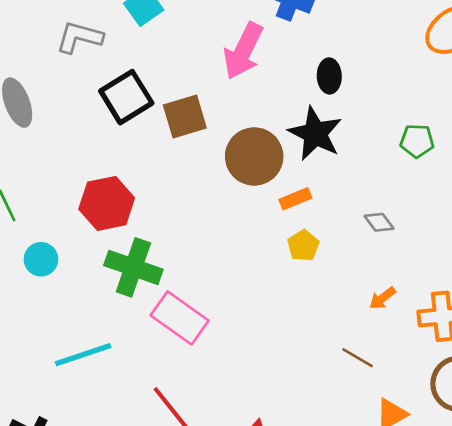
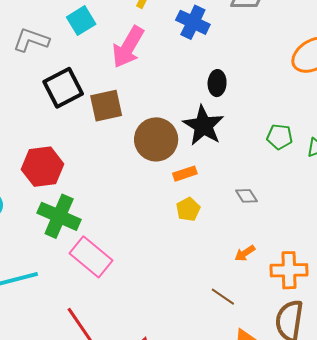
pink arrow: (243, 51) -> (128, 47), moved

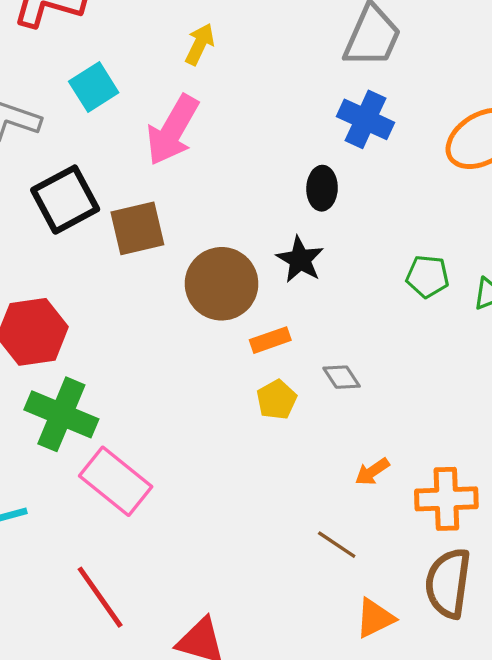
blue cross: (193, 22) -> (366, 119), moved
black star: (203, 126) -> (300, 260), size x0.7
gray diamond: (246, 196) -> (342, 377), moved

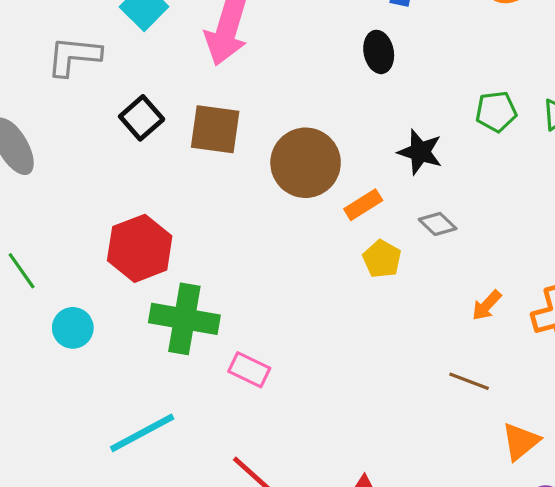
black square: (65, 200) -> (142, 118), size x0.7
brown square: (137, 228) -> (215, 129), turned 34
black star: (300, 260) -> (420, 152), moved
pink rectangle: (116, 481) -> (249, 370), size x0.6

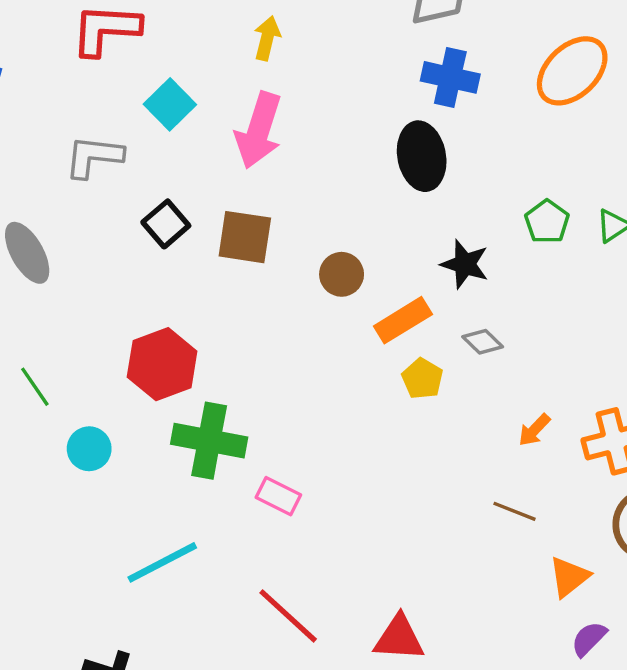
black ellipse: (379, 52) -> (422, 156), size x1.5
green pentagon: (496, 112) -> (547, 222), turned -30
brown circle: (306, 163) -> (342, 274), size x0.6
orange rectangle: (363, 205) -> (403, 320), size x1.4

